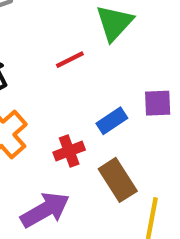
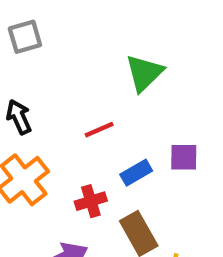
red line: (70, 60) -> (99, 130), moved

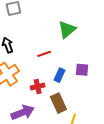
blue rectangle: (136, 173) -> (60, 75), turned -40

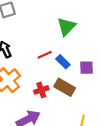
blue rectangle: (60, 75) -> (63, 62), moved, turned -64
brown rectangle: (58, 103) -> (65, 87), moved, turned -30

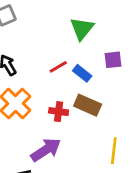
purple square: (86, 68) -> (113, 60), moved
red cross: (41, 90) -> (59, 112), turned 32

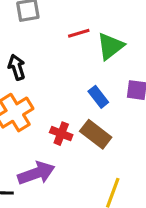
red line: (58, 67) -> (79, 33), moved

